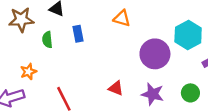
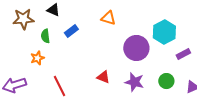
blue rectangle: (78, 34) -> (71, 31), turned 64
orange star: (28, 72) -> (37, 58), moved

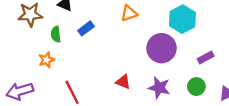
orange triangle: (108, 18) -> (129, 13), turned -35
cyan hexagon: (164, 32) -> (182, 19), moved
purple rectangle: (183, 54) -> (206, 57), moved

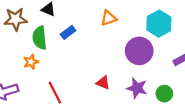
green semicircle: (56, 34) -> (40, 38), size x1.5
green circle: (196, 87) -> (164, 94), moved

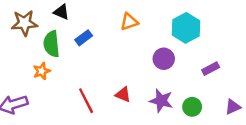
purple circle: (139, 51) -> (164, 59), size x0.7
red line: (55, 92) -> (86, 101), moved

